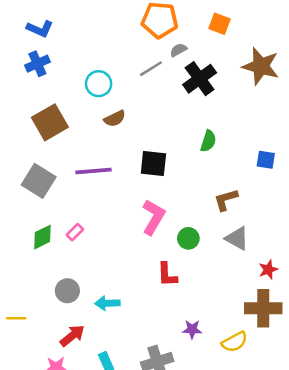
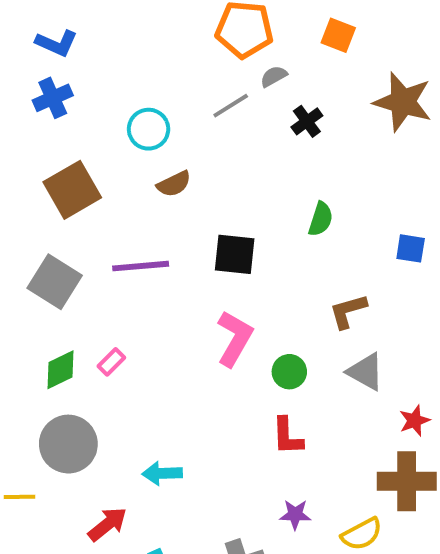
black cross: (200, 79) -> (307, 121), size x0.6
red L-shape: (167, 275) -> (287, 436), moved
gray circle: (67, 291) -> (68, 444), moved, size x1.5

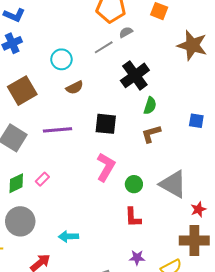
black cross: (307, 121) -> (135, 75), moved, size x1.8
brown L-shape: (348, 311) -> (151, 134), moved
gray triangle: (366, 372) -> (173, 184), size x1.4

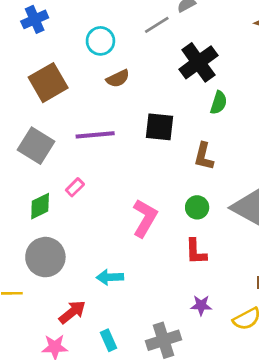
brown L-shape: (151, 134) -> (204, 156), moved, turned -60
pink L-shape: (106, 167) -> (145, 218), moved
pink rectangle: (42, 179) -> (75, 187), moved

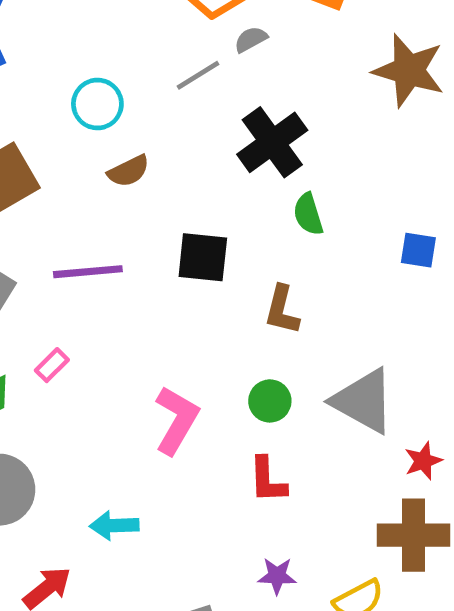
green semicircle: (219, 103) -> (308, 214), turned 145

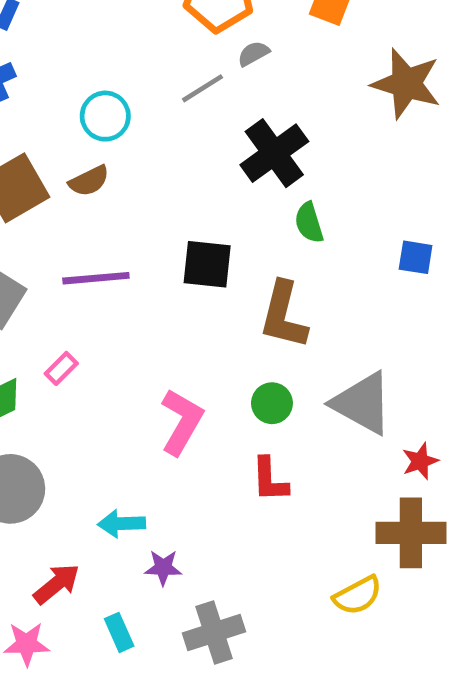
brown semicircle: (129, 171) -> (89, 181), moved
brown L-shape: (282, 310) -> (284, 315), size x1.4
purple star: (277, 576) -> (163, 568), moved

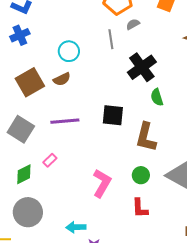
gray line: (203, 88) -> (111, 39), turned -66

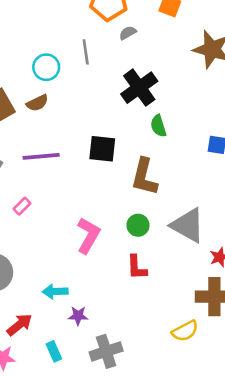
gray line: (111, 39) -> (86, 52), moved

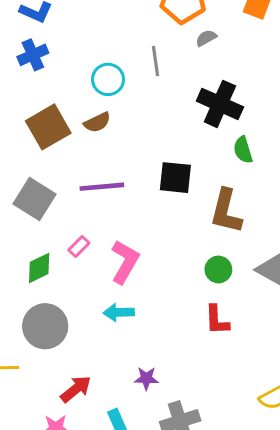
black cross: (139, 88) -> (220, 104), turned -30
pink L-shape: (88, 235) -> (125, 262), moved
cyan arrow: (55, 291) -> (119, 312), moved

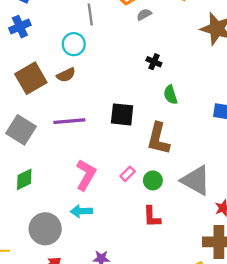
gray line: (156, 61) -> (90, 14), moved
black cross: (220, 104) -> (154, 62), size x0.5
pink rectangle: (79, 247) -> (128, 174), moved
gray circle: (45, 326) -> (45, 229), moved

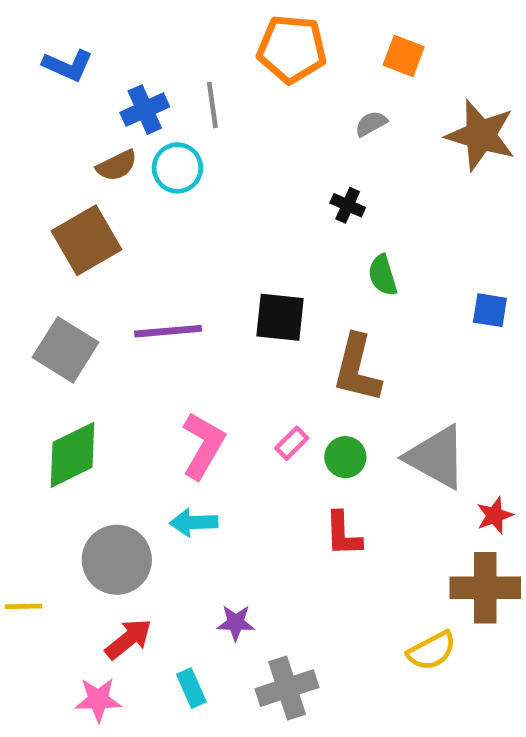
gray semicircle: (144, 14) -> (371, 124), moved
blue cross: (20, 27) -> (145, 110), moved
brown semicircle: (66, 75) -> (117, 166), moved
green diamond: (24, 179) -> (72, 455), size x1.4

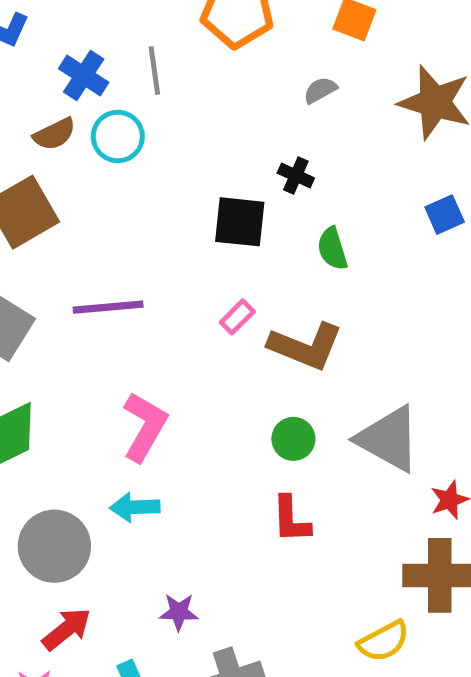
blue cross: (145, 110) -> (84, 75), turned -33
blue square: (490, 310) -> (445, 215), moved, turned -33
black square: (280, 317) -> (240, 222), moved
brown L-shape: (357, 368) -> (306, 346), turned -82
pink rectangle: (292, 443) -> (237, 317), moved

